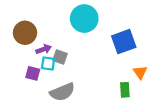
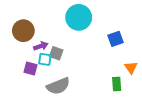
blue square: (124, 42) -> (116, 39), size x0.7

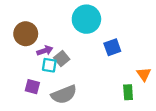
blue square: (116, 39) -> (112, 47), moved
gray square: (56, 53) -> (62, 58), turned 32
purple square: (31, 69) -> (32, 87), moved

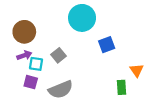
purple arrow: (45, 51) -> (24, 55), moved
cyan square: (49, 65) -> (36, 64), moved

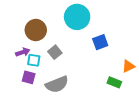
brown circle: (24, 32) -> (36, 30), moved
orange triangle: (137, 70) -> (128, 66), turned 40
green rectangle: (122, 87) -> (114, 82), turned -64

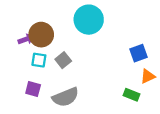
blue square: (100, 42) -> (138, 53), moved
purple arrow: (23, 52) -> (26, 39), moved
cyan square: (34, 60) -> (39, 60), moved

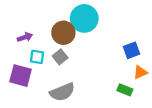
brown circle: (41, 35) -> (63, 33), moved
purple square: (33, 89) -> (21, 76), moved, size x1.5

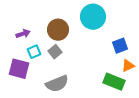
cyan circle: (84, 18) -> (93, 17), moved
cyan square: (37, 57) -> (34, 52), turned -32
green rectangle: (125, 90) -> (114, 82), size x1.5

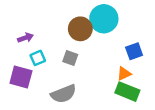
brown circle: (58, 30) -> (80, 29), moved
gray square: (55, 52) -> (70, 58), moved, turned -32
orange triangle: (128, 66) -> (124, 74), moved

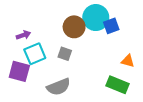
blue square: (134, 51) -> (111, 26), moved
cyan square: (38, 58) -> (35, 54), size x1.5
orange triangle: (124, 74) -> (128, 61), moved, turned 40

